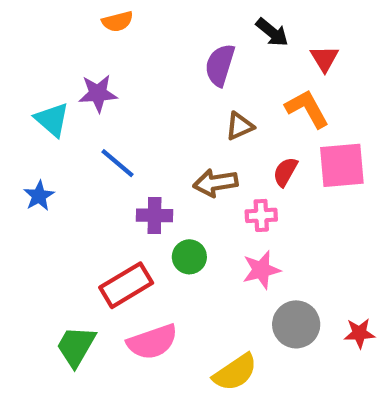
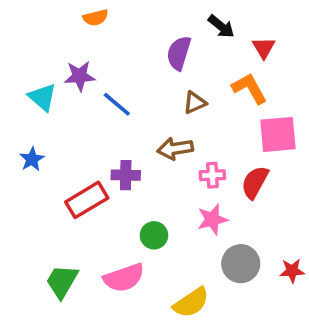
blue line: (117, 163) -> (117, 104), moved
red semicircle: (285, 172) -> (255, 182), moved, size x1.4
green circle: (189, 257) -> (154, 235), moved
red rectangle: (126, 285) -> (87, 200), moved

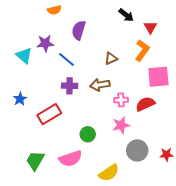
purple semicircle: (179, 53) -> (79, 30), moved
orange L-shape: (250, 88) -> (142, 50), turned 65
blue star: (32, 159) -> (20, 99), moved
purple cross: (126, 175) -> (70, 86), moved
red semicircle: (255, 182) -> (145, 104), turned 36

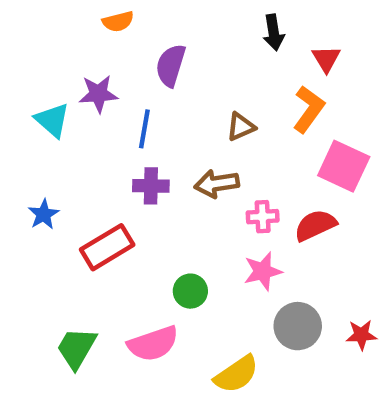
black arrow: (126, 15) -> (274, 32), turned 42
blue line: (66, 60) -> (144, 129), turned 60
pink square: (158, 77) -> (344, 166), turned 30

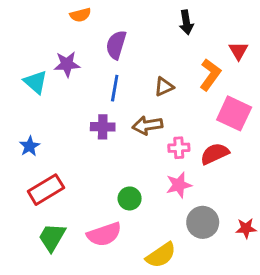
red triangle: (326, 59) -> (239, 51), moved
blue line: (144, 129) -> (115, 88), moved
red rectangle: (107, 247) -> (46, 190), moved

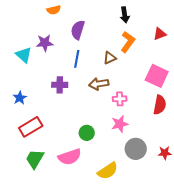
red triangle: (239, 51) -> (160, 34), turned 40
orange L-shape: (210, 75) -> (128, 42), moved
purple cross: (103, 127) -> (60, 85), moved
red semicircle: (215, 154) -> (160, 105), moved, turned 126

